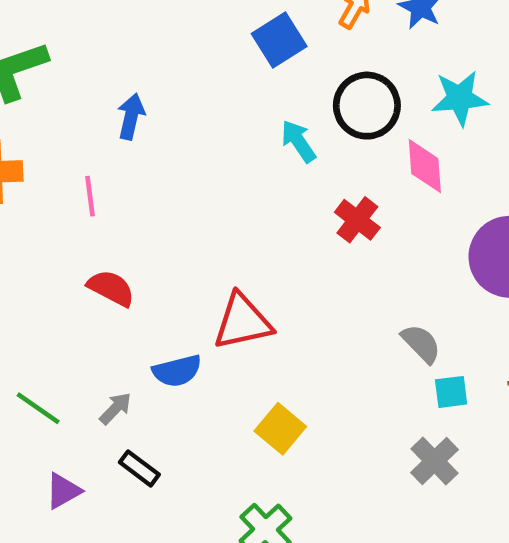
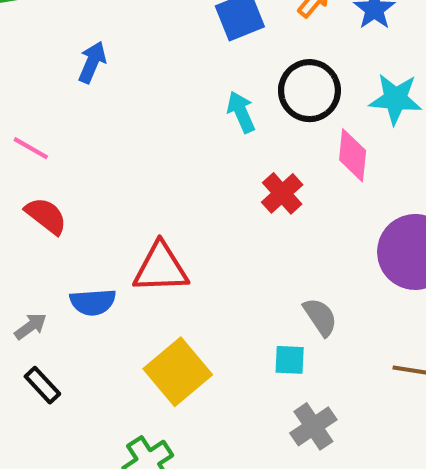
pink line: (90, 196) -> (31, 148), moved, turned -63
cyan square: (451, 392) -> (290, 360), moved
yellow square: (280, 429) -> (178, 372), size x1.4

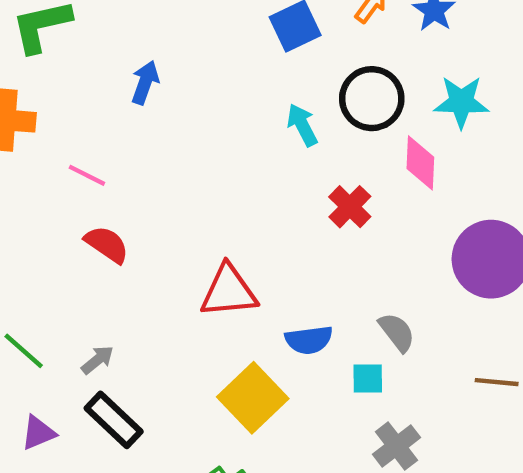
blue semicircle: (93, 302) -> (309, 340), moved
black rectangle: (42, 385) -> (114, 420), size x1.5

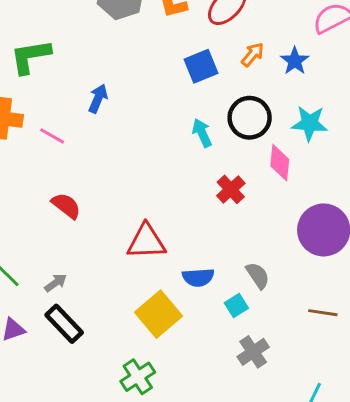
pink line: (87, 175) -> (52, 136), moved
cyan square: (368, 379) -> (236, 306), turned -35

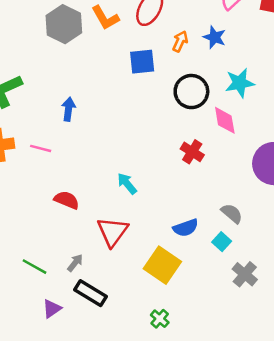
blue square: (201, 66) -> (142, 62), turned 32
cyan arrow: (202, 133) -> (127, 184), moved
red triangle: (146, 242) -> (113, 232), moved, turned -36
green cross: (138, 377) -> (160, 319), size x0.7

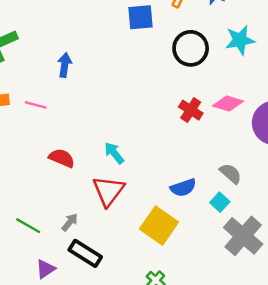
pink diamond: (225, 120) -> (228, 103), moved, turned -64
cyan arrow: (127, 184) -> (114, 153), moved
gray cross: (245, 274) -> (243, 236), size x1.5

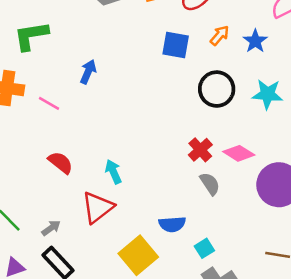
gray semicircle: (231, 173) -> (210, 184), moved

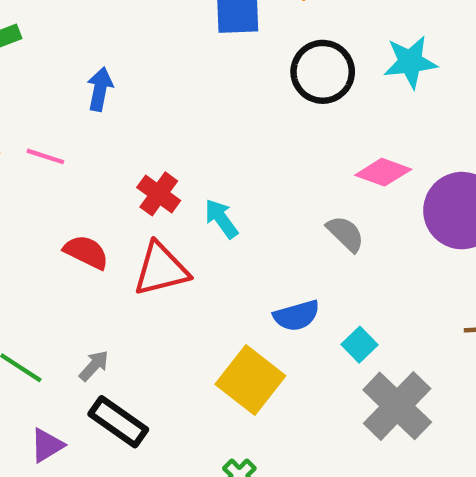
red cross: (200, 150) -> (159, 194), moved
cyan arrow: (113, 172) -> (221, 219), moved
red triangle: (98, 207) -> (161, 269), moved, turned 36

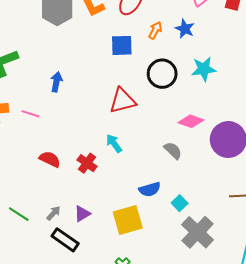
red cross: (159, 194) -> (87, 163), moved
red triangle: (161, 269) -> (123, 101), moved
yellow square: (250, 380) -> (128, 220), turned 36
purple triangle: (47, 445) -> (82, 214), moved

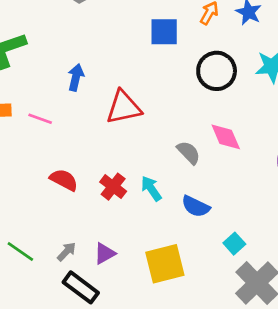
red triangle: (123, 101) -> (124, 107), moved
pink diamond: (191, 121) -> (226, 137), moved, turned 45
cyan arrow: (114, 143) -> (151, 189), moved
gray semicircle: (173, 150) -> (189, 153), moved
blue semicircle: (150, 189) -> (196, 206), moved, turned 40

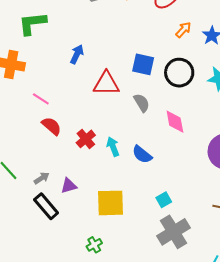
blue square: (164, 32) -> (143, 64), moved
pink line: (40, 119) -> (41, 99), moved
gray semicircle: (189, 153) -> (142, 103), moved
blue semicircle: (196, 206) -> (142, 155), moved

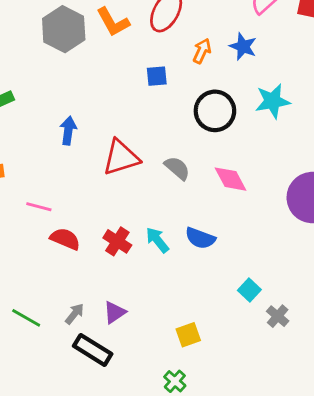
blue square: (143, 64) -> (157, 76), moved, size x0.7
yellow square: (110, 203) -> (188, 335), moved, size x0.6
gray cross: (174, 232) -> (278, 316), moved, size x0.5

